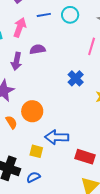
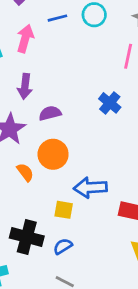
purple semicircle: (38, 49) -> (50, 113), moved

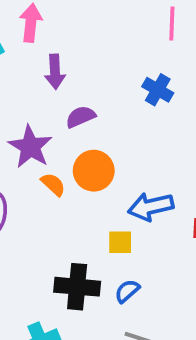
purple arrow: (25, 86) -> (55, 72), moved
orange semicircle: (25, 172) -> (53, 184), moved

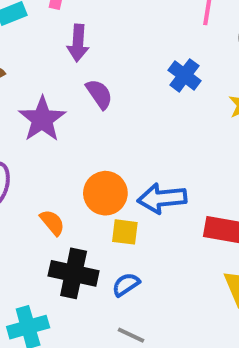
purple semicircle: (81, 117) -> (99, 94), turned 72
orange circle: (94, 171) -> (105, 193), moved
orange semicircle: (53, 184) -> (52, 222), moved

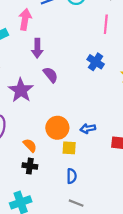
blue arrow: (162, 198) -> (88, 128), size x0.6
black cross: (74, 273) -> (30, 166), moved, size x0.6
blue semicircle: (126, 285) -> (72, 176), turned 128

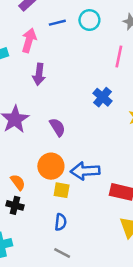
purple semicircle: (51, 75) -> (57, 127), moved
blue arrow: (88, 128) -> (85, 171), size x1.6

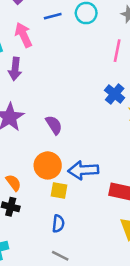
pink arrow: (29, 40) -> (23, 35), turned -40
purple arrow: (39, 74) -> (15, 69), moved
blue cross: (102, 97) -> (115, 94), moved

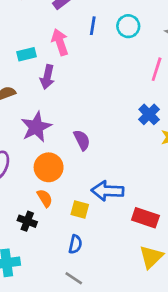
blue line: (53, 16) -> (93, 26), turned -72
orange circle: (48, 165) -> (49, 167), moved
orange semicircle: (13, 183) -> (45, 198), moved

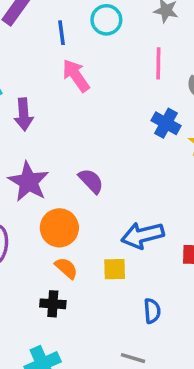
pink arrow: (60, 42) -> (76, 76), moved
blue semicircle: (75, 244) -> (152, 311), moved

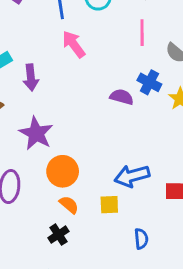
purple semicircle: (91, 181) -> (122, 97), moved, turned -30
black cross: (53, 304) -> (58, 235), turned -36

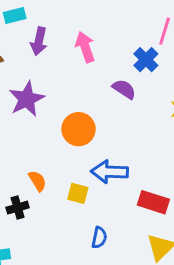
pink arrow: (74, 44) -> (85, 47), moved
blue cross: (149, 82) -> (146, 60), moved
orange circle: (63, 171) -> (79, 129), moved

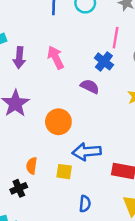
orange semicircle: (37, 181) -> (32, 166), turned -133

